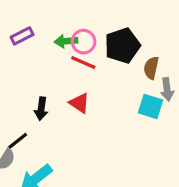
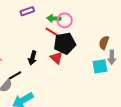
black pentagon: (122, 46) -> (65, 43), moved
red line: (83, 63) -> (53, 32), moved
cyan square: (150, 106) -> (100, 66), turned -35

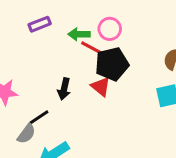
purple rectangle: (27, 11) -> (40, 24), moved
green arrow: (54, 18) -> (79, 34), moved

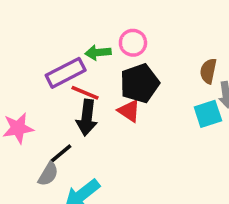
purple rectangle: (40, 24) -> (66, 73), moved, size x1.5
red line: (92, 48) -> (85, 93), moved
black arrow: (64, 89) -> (87, 118), size x1.4

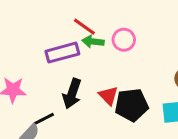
black pentagon: (140, 83) -> (132, 105), moved
red line: (85, 93) -> (84, 27), moved

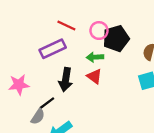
green arrow: (93, 42) -> (95, 57), moved
black pentagon: (132, 105) -> (116, 38), moved

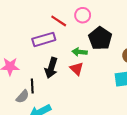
pink circle: (99, 31) -> (83, 15), moved
black pentagon: (116, 38) -> (100, 38), turned -30
black line: (47, 103) -> (32, 86), turned -64

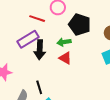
black arrow: (51, 68) -> (40, 50), moved
black line: (32, 86) -> (39, 87), moved

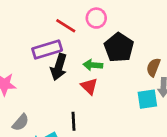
black line: (39, 87) -> (73, 121), moved

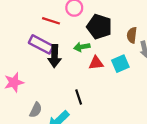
purple rectangle: (47, 49) -> (41, 44), turned 60
red triangle: (89, 86) -> (96, 63), moved, turned -35
cyan square: (147, 99) -> (120, 64), moved

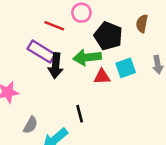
brown semicircle: (132, 35) -> (142, 24), moved
green arrow: (82, 47) -> (87, 57), size x1.5
cyan square: (120, 64) -> (126, 68), moved

